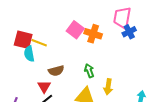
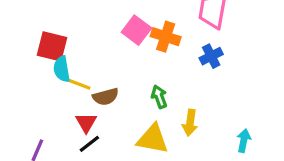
blue cross: (129, 32) -> (211, 56), moved
yellow line: (39, 43) -> (78, 84), moved

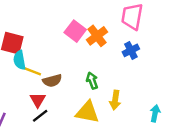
orange cross: (166, 37) -> (97, 36), turned 35

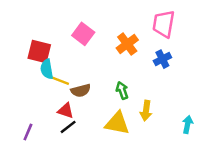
pink square: (75, 31) -> (83, 34), moved
red triangle: (38, 100) -> (66, 111), turned -42

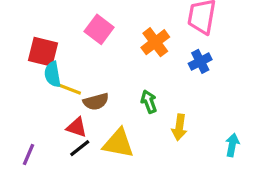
yellow triangle: (117, 123) -> (118, 143), moved

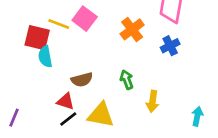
yellow line: (69, 89) -> (59, 24), moved
purple line: (28, 155) -> (14, 118), moved

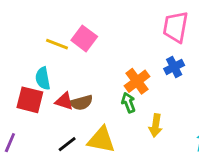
orange cross: (132, 29) -> (137, 81), moved
red square: (37, 38) -> (30, 100), moved
red triangle: (66, 101) -> (64, 101), moved

